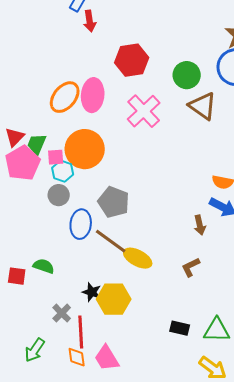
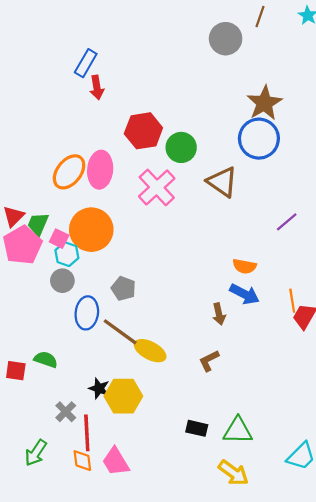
green circle: (187, 75) -> (181, 147), moved
pink square: (56, 157) -> (59, 239), turned 30
gray pentagon: (114, 202) -> (123, 288), size x0.7

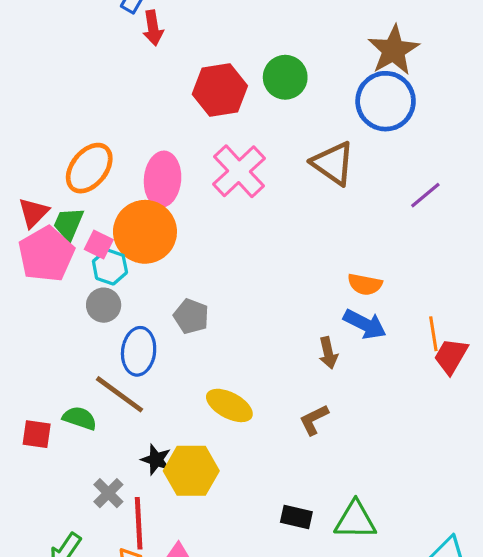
green circle: (181, 147) -> (285, 77), moved
pink ellipse: (100, 170) -> (163, 179), moved
orange ellipse: (69, 172) -> (89, 168), moved
purple line: (287, 222) -> (425, 195), moved
brown line: (120, 332) -> (119, 394), moved

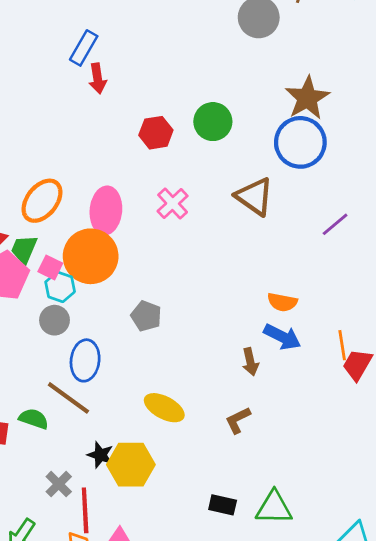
red hexagon: (220, 90) -> (156, 133), size x0.7
pink cross: (239, 171) -> (173, 203), size x0.7
gray pentagon: (191, 316) -> (146, 316), moved

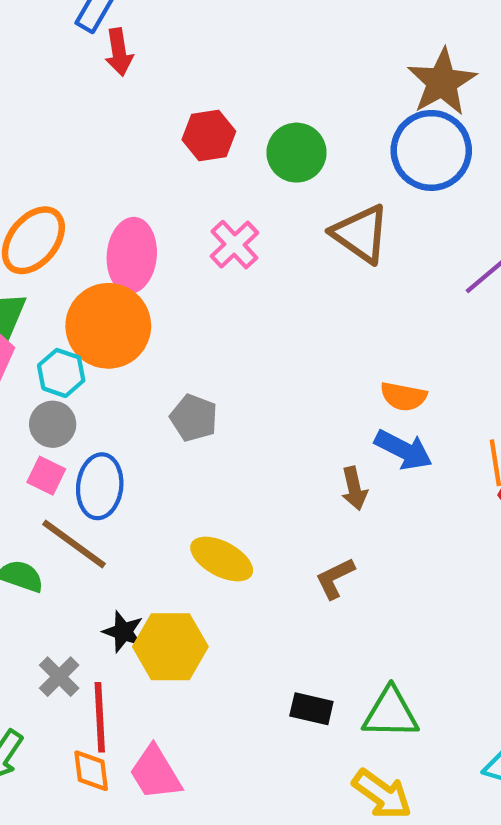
green circle: (213, 122) -> (296, 153), moved
pink square: (50, 267) -> (46, 476), moved

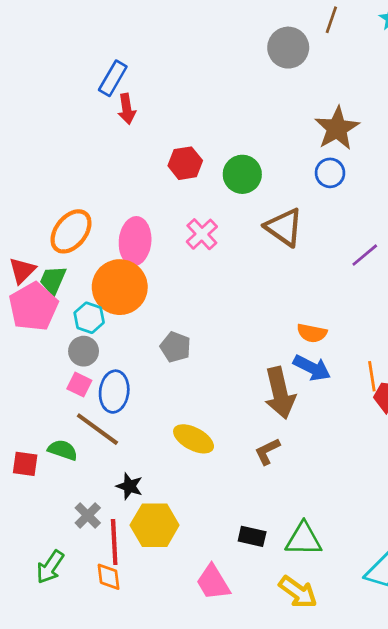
blue circle: (431, 150) -> (330, 173), size x0.6
brown arrow: (354, 488) -> (280, 393), size x1.8
yellow hexagon: (170, 647) -> (155, 525), moved
pink trapezoid: (155, 773) -> (213, 582), moved

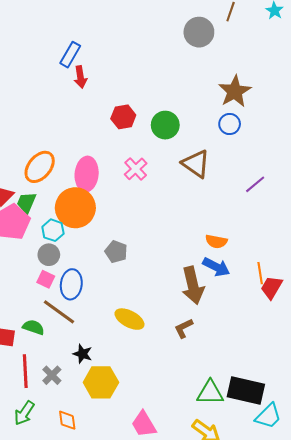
black rectangle: (252, 536) -> (246, 391), moved, size x1.8
red line: (114, 542) -> (25, 371), moved

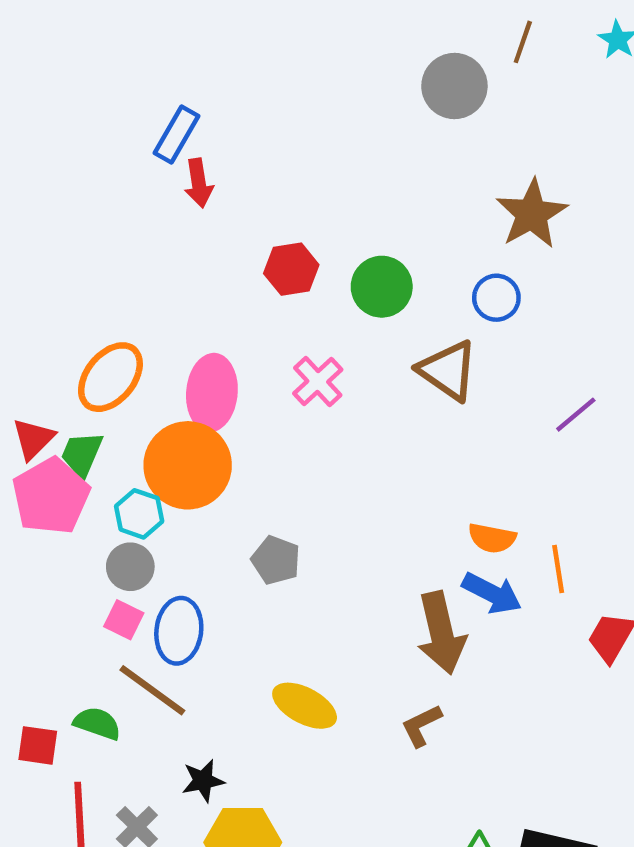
blue circle: (230, 124) -> (496, 298), moved
orange line: (260, 273) -> (558, 569), moved
black star: (83, 354) -> (203, 781), turned -30

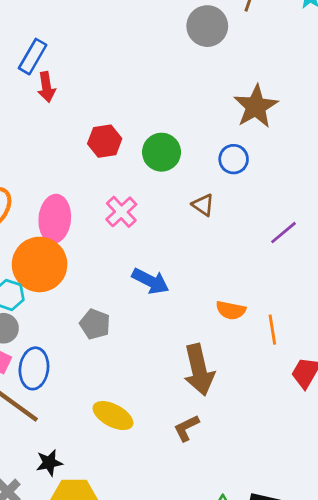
brown triangle: (448, 370) -> (203, 205), size x0.6
blue arrow: (492, 593) -> (150, 281), moved

